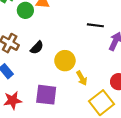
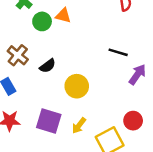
yellow arrow: (82, 78) -> (79, 125), moved, turned 56

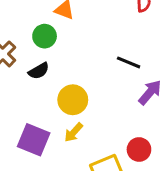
green circle: (42, 21) -> (45, 36), moved
yellow arrow: (79, 125) -> (74, 132), moved

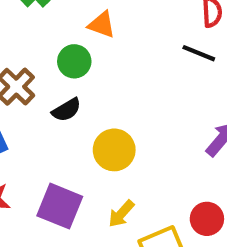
black line: (129, 62) -> (199, 53), moved
yellow arrow: (74, 132) -> (121, 214), moved

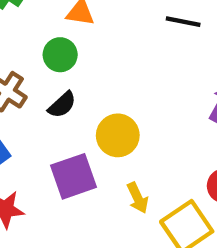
purple square: (60, 206) -> (74, 176), moved, turned -30
yellow arrow: (121, 214) -> (138, 198), turned -56

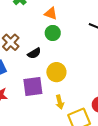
green circle: (60, 55) -> (53, 33), moved

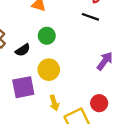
green circle: (53, 33) -> (47, 36), moved

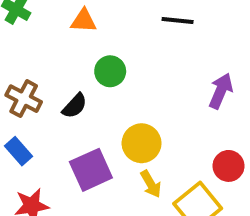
yellow circle: (49, 70) -> (142, 143), moved

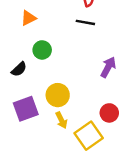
orange triangle: (84, 21) -> (28, 18), turned -35

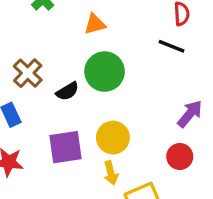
green circle: (42, 50) -> (105, 72), size x1.5
red circle: (109, 113) -> (180, 157), moved

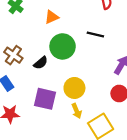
black line: (171, 46) -> (95, 35), moved
purple square: (65, 147) -> (45, 99), turned 30

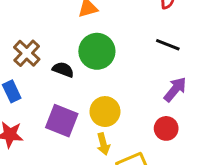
black line: (95, 35) -> (168, 45), moved
black semicircle: (41, 63) -> (63, 70), turned -128

